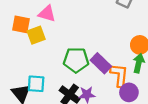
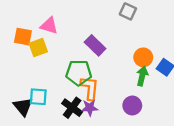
purple rectangle: (101, 63) -> (95, 45), moved
orange L-shape: (119, 75) -> (90, 88), moved

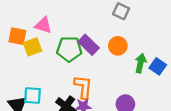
orange circle: (143, 57) -> (118, 46), moved
green pentagon: (79, 73) -> (69, 49), moved
green arrow: (142, 76) -> (140, 63), moved

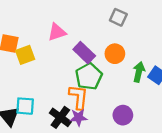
pink triangle: (43, 25) -> (57, 32), moved, turned -36
green pentagon: (69, 49) -> (89, 76), moved, turned -30

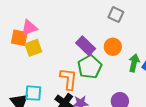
pink triangle: (57, 32) -> (29, 28), moved
orange L-shape: (79, 97) -> (69, 79), moved

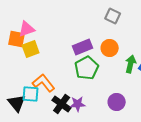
purple rectangle: (86, 46) -> (83, 47), turned -66
orange L-shape: (69, 79) -> (44, 83), moved, turned -45

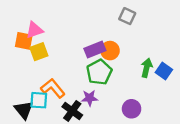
orange circle: (110, 48) -> (110, 51), moved
purple star: (78, 104) -> (89, 98), moved

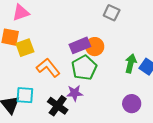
pink triangle: (35, 30) -> (21, 13), moved
orange L-shape: (53, 88) -> (48, 68), moved
purple circle: (132, 109) -> (132, 104), moved

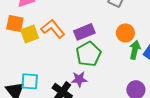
orange circle: (95, 47) -> (125, 33), moved
orange L-shape: (48, 68) -> (53, 29), moved

